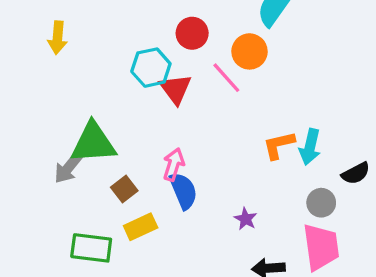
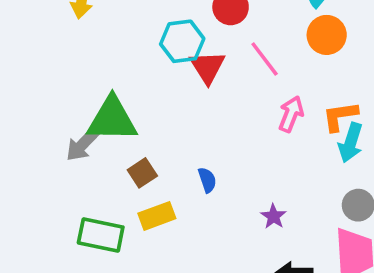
orange circle: (249, 51) -> (327, 35), moved
orange L-shape: (279, 145) -> (340, 116), moved
pink arrow: (174, 164) -> (291, 114), moved
blue semicircle: (183, 191) -> (207, 180), size x0.6

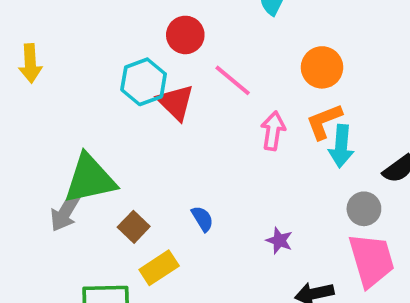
orange circle: (327, 35) -> (322, 67), moved

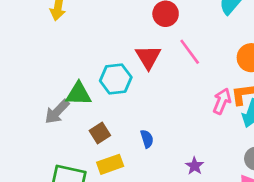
cyan hexagon: (144, 82) -> (116, 79), moved
pink arrow: (273, 131) -> (222, 101), moved
green triangle: (90, 179) -> (79, 94), size x0.7

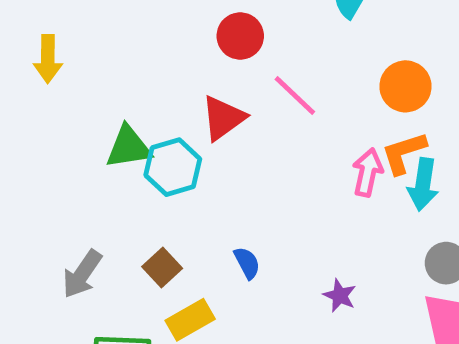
red triangle: (148, 57) -> (223, 118), turned 36
green triangle: (79, 94) -> (129, 147), moved
gray arrow: (57, 112) -> (82, 274), moved

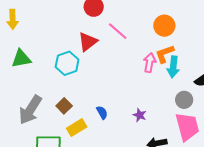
green triangle: (129, 147) -> (21, 59), moved
blue semicircle: (247, 263) -> (102, 112), moved
gray arrow: (82, 274) -> (30, 110), size x1.4

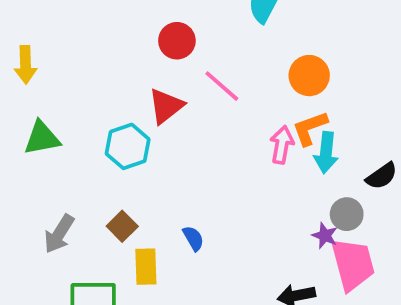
gray arrow: (30, 110) -> (59, 234), size x0.7
purple star: (140, 115) -> (325, 236), moved
yellow rectangle: (77, 128) -> (146, 267), turned -60

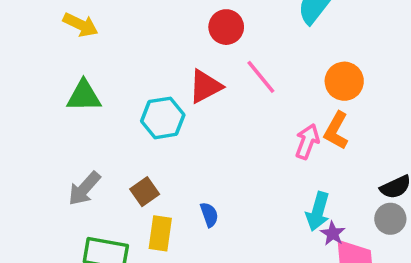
yellow arrow: (25, 65) -> (80, 25), turned -72
orange L-shape: (310, 128) -> (336, 131), turned -51
cyan arrow: (326, 153) -> (318, 211), moved
gray circle: (347, 214) -> (390, 219), moved

